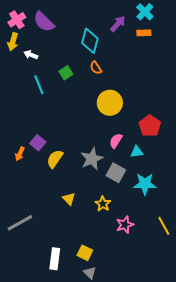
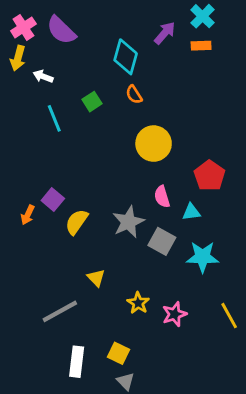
pink semicircle: (116, 141) -> (162, 197), turned -49
yellow star: (103, 204) -> (138, 303), moved
gray line: (20, 223) -> (60, 311), moved

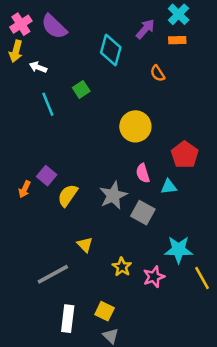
orange semicircle: (134, 95) -> (158, 73), moved
cyan star: (203, 257) -> (179, 250), moved

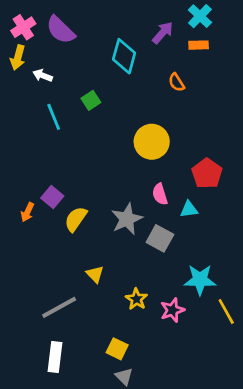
white rectangle: (68, 319) -> (55, 357), moved

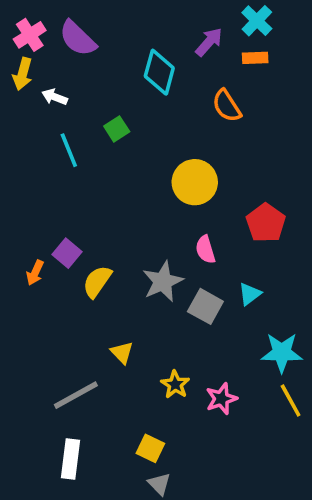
orange semicircle: (176, 82) -> (227, 106), size x1.4
cyan triangle: (189, 209) -> (250, 294), moved, turned -30
cyan star: (200, 280) -> (282, 353), moved

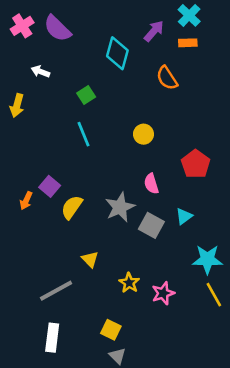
yellow arrow: (23, 74) -> (17, 105), moved
cyan line: (69, 150) -> (83, 134), moved
yellow circle: (195, 182) -> (143, 134), size x0.6

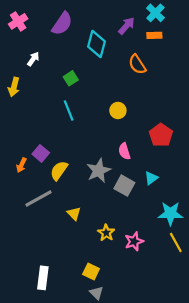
purple semicircle: (57, 28) -> (62, 24), moved, turned -100
white arrow: (40, 72) -> (33, 59), turned 104
gray line: (56, 291) -> (39, 198), moved

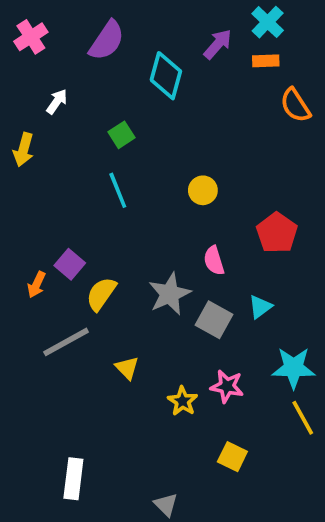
orange semicircle: (137, 64) -> (295, 105), moved
pink star: (134, 241) -> (227, 386), moved, turned 30
yellow square: (91, 271) -> (232, 457), moved

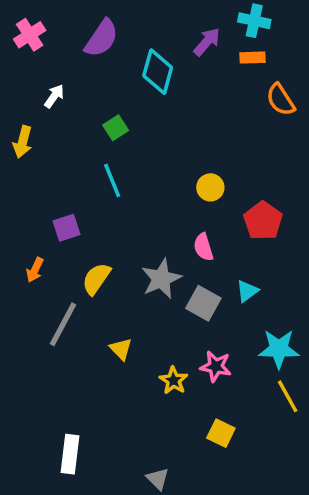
cyan cross: (268, 22) -> (254, 21), turned -32
yellow circle: (203, 190) -> (210, 187), moved
purple square: (70, 264) -> (66, 228), moved, turned 32
gray line: (66, 342) -> (63, 324), turned -33

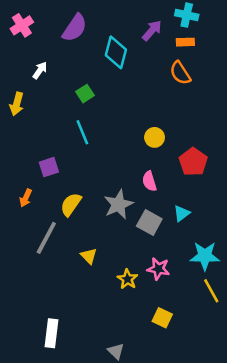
orange semicircle: (281, 100) -> (180, 73), moved

